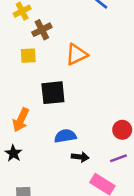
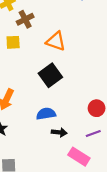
orange triangle: (76, 54) -> (56, 41), turned 45
black square: (53, 93) -> (50, 75), moved, turned -30

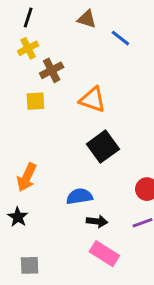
black square: (50, 75) -> (103, 147), moved
pink rectangle: (79, 157) -> (104, 254), moved

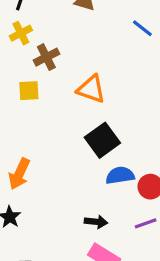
blue line: (120, 38) -> (142, 28), moved
blue semicircle: (79, 196) -> (120, 175), moved

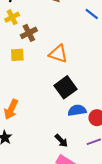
black arrow: (96, 222) -> (61, 141), turned 40

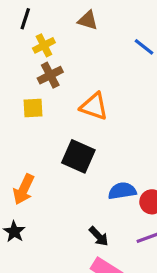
yellow cross: (12, 17) -> (44, 45), moved
black square: (65, 87) -> (78, 156), moved, turned -30

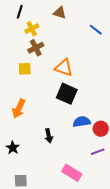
black square: (78, 156) -> (67, 94), moved
orange arrow: (24, 189) -> (19, 109), moved
black arrow: (99, 236) -> (49, 136), moved, turned 32

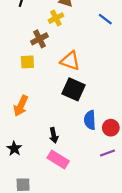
yellow cross: (32, 29) -> (56, 18), moved
blue semicircle: (82, 122) -> (90, 120), turned -84
pink rectangle: (72, 173) -> (58, 160), moved

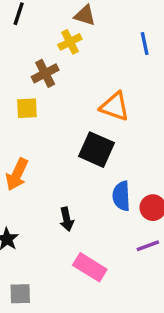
blue line: (105, 19) -> (145, 44), turned 40
orange triangle: (70, 61) -> (115, 107), moved
pink rectangle: (58, 160) -> (90, 267), moved

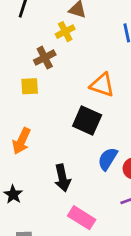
blue semicircle: (121, 196) -> (108, 159), turned 35
black arrow: (67, 219) -> (62, 178), size x1.4

